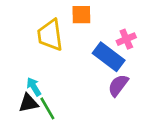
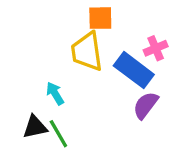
yellow trapezoid: (50, 35) -> (87, 52), moved
cyan arrow: (34, 87) -> (55, 93), moved

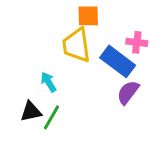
pink cross: (156, 48) -> (137, 42), turned 30
green line: (58, 134) -> (51, 117), turned 60

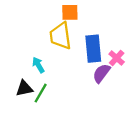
pink cross: (137, 42) -> (117, 58), moved, turned 35
blue rectangle: (118, 61) -> (93, 49), turned 48

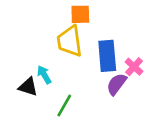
black triangle: (24, 88) -> (28, 87), moved, turned 30
green line: (41, 93) -> (64, 106), moved

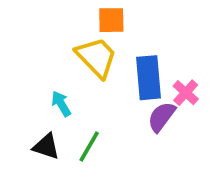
yellow trapezoid: (70, 41) -> (96, 57), turned 144
black triangle: (28, 87) -> (46, 146), moved

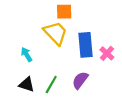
cyan arrow: (61, 104) -> (27, 54), moved
purple semicircle: (162, 117) -> (80, 80), moved

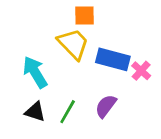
blue rectangle: (86, 45) -> (113, 59), turned -70
cyan arrow: (27, 54) -> (35, 72), size x1.6

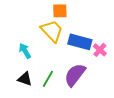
cyan arrow: (35, 72) -> (25, 51), size x0.7
purple semicircle: (106, 106) -> (75, 75), size x1.4

